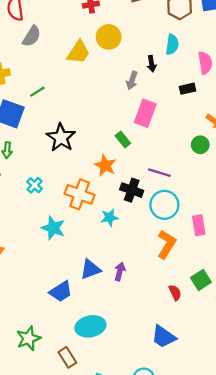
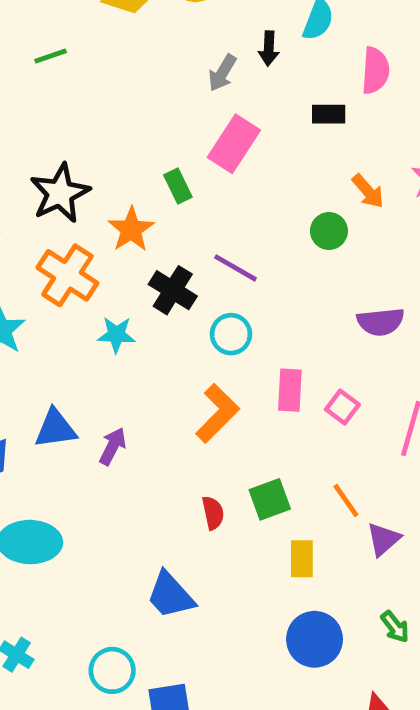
green line: (37, 92) -> (51, 56), moved
black star: (61, 138) -> (60, 193), moved
cyan circle: (164, 205) -> (231, 334), size x0.7

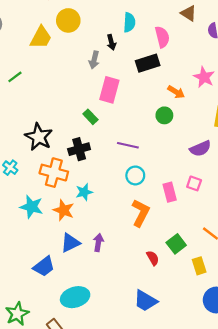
black rectangle: (329, 114) -> (148, 63), size x1.5
orange star: (131, 229) -> (64, 210), moved
black cross: (173, 290) -> (79, 149), moved, turned -30
pink square: (342, 407) -> (194, 183), moved

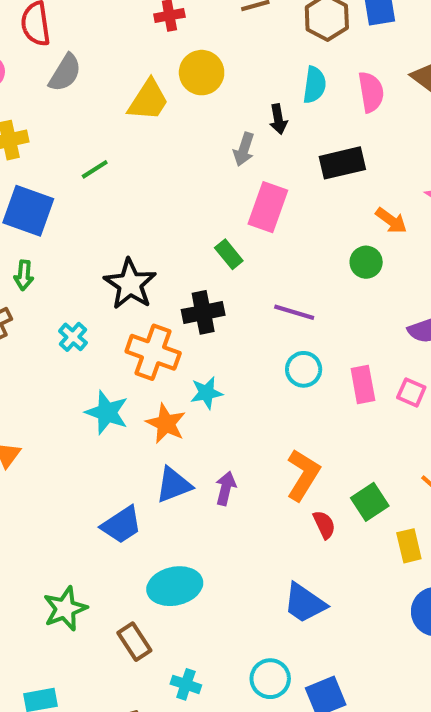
pink semicircle: (162, 37) -> (371, 92), moved
pink rectangle: (170, 192) -> (363, 385), moved
orange L-shape: (141, 213) -> (303, 475), moved

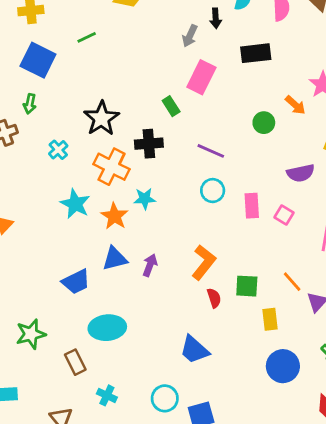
orange arrow: (391, 220) -> (295, 105), moved
green square: (370, 502) -> (247, 286), turned 30

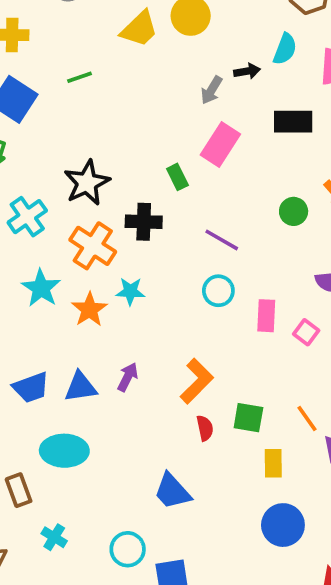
black arrow: (216, 18) -> (247, 71), turned -102
cyan cross: (58, 150) -> (27, 217), size x1.5
blue triangle: (115, 259) -> (80, 387), moved

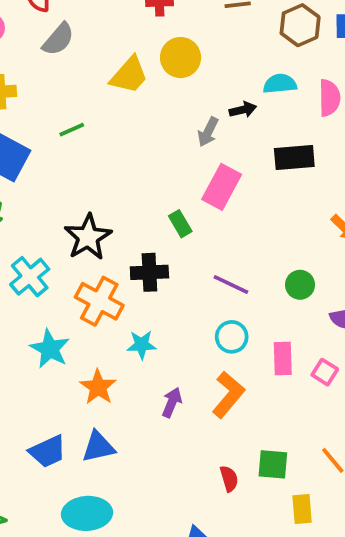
cyan semicircle: (285, 49) -> (280, 84), turned -112
green circle: (294, 211) -> (300, 285), moved
orange star: (89, 309) -> (98, 387), moved
purple arrow: (128, 377) -> (172, 403), moved
orange L-shape: (197, 381) -> (228, 395), moved

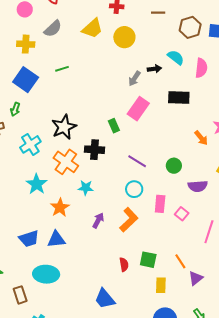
gray semicircle: (58, 39) -> (53, 29), moved
yellow trapezoid: (129, 75) -> (92, 28), moved
cyan semicircle: (280, 84) -> (176, 57), turned 36

